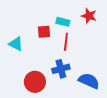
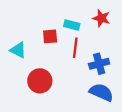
blue cross: (61, 69) -> (99, 64), moved
red circle: (35, 82) -> (40, 81), moved

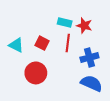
red star: (101, 18) -> (84, 26), moved
red square: (50, 36) -> (42, 43), moved, turned 32

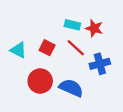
red line: (68, 43) -> (76, 48), turned -54
blue semicircle: (91, 83) -> (71, 88), moved

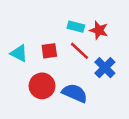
red square: (47, 48) -> (49, 51), turned -35
blue cross: (100, 64) -> (105, 68), turned -30

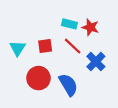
cyan triangle: (19, 53) -> (17, 48), turned 35
blue semicircle: (75, 93) -> (68, 85), turned 35

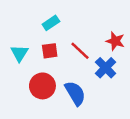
cyan rectangle: (69, 24) -> (51, 23), moved, turned -48
red star: (90, 27) -> (115, 41), moved

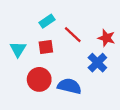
red line: (80, 51) -> (73, 35), moved
blue semicircle: (75, 93) -> (69, 86), turned -45

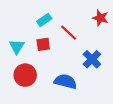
red star: (106, 38) -> (100, 18), moved
red circle: (39, 79) -> (25, 75), moved

